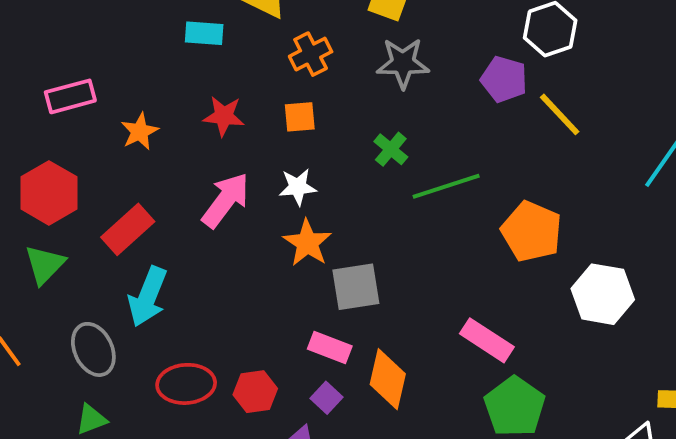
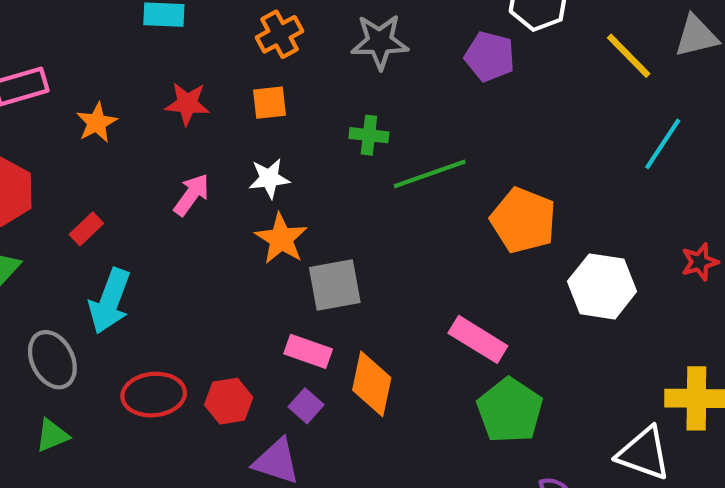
yellow line: (560, 114) -> (629, 56), moved
green cross: (391, 149) -> (369, 135), turned -32
pink arrow: (226, 200) -> (191, 195), size x0.7
red rectangle: (128, 229) -> (86, 229), size x0.6

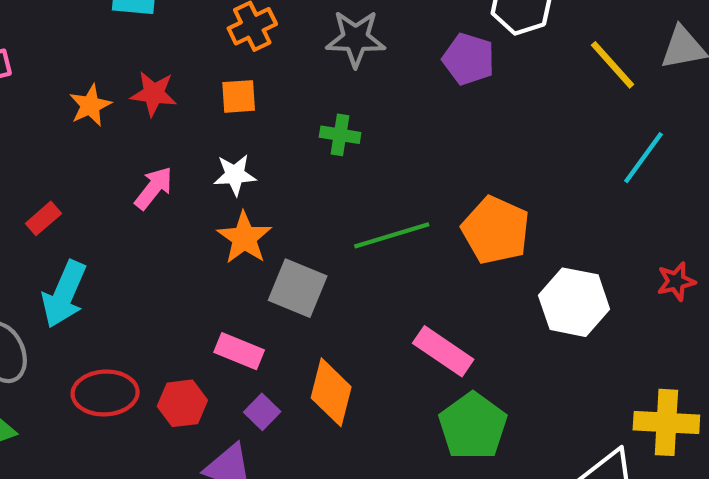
orange star: (97, 123) -> (90, 105), moved
green line: (430, 174) -> (392, 235), moved
gray square: (335, 285) -> (298, 288), turned 30
pink rectangle: (308, 351) -> (239, 351), moved

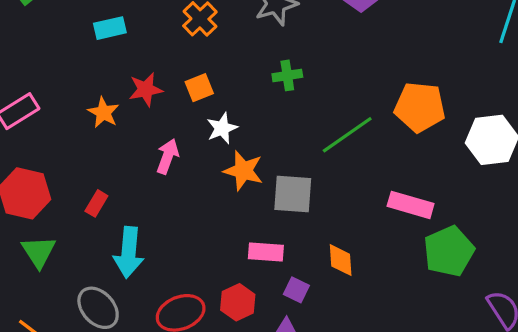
orange square: (239, 96) -> (199, 88), moved
orange diamond: (331, 392) -> (341, 260), size x0.7
green pentagon: (473, 426) -> (449, 251), turned 30

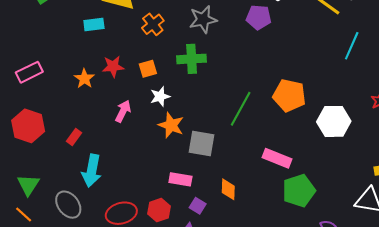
green cross: (287, 75) -> (192, 59), moved, size x1.5
green line: (347, 135) -> (241, 109), turned -32
green triangle: (39, 252) -> (28, 185), moved

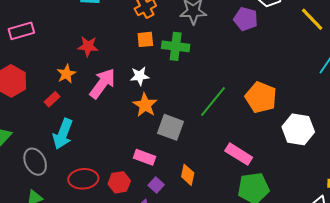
red star: (113, 66) -> (88, 46), moved
orange square: (148, 69) -> (145, 39), moved
orange star: (84, 79) -> (66, 74), moved
pink arrow: (123, 111) -> (102, 83), size x1.5

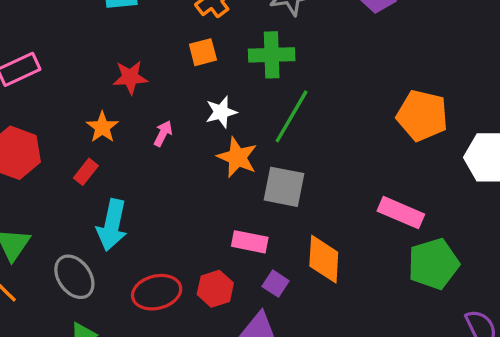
orange square: (145, 39) -> (203, 52), moved
pink arrow: (102, 83) -> (163, 133), size x0.5
green line: (213, 101) -> (292, 116), moved
orange diamond: (188, 175) -> (324, 259), size x1.4

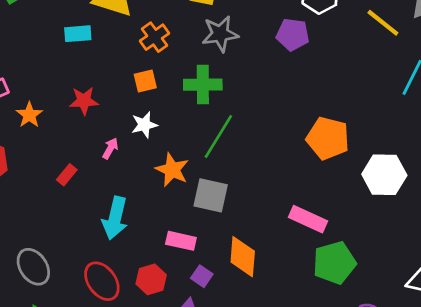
white star: (221, 112) -> (144, 125), moved
orange star: (102, 127) -> (29, 115), moved
red rectangle: (86, 172) -> (67, 175), moved
cyan arrow: (112, 225) -> (115, 218), moved
red ellipse: (157, 292) -> (102, 281), turned 66

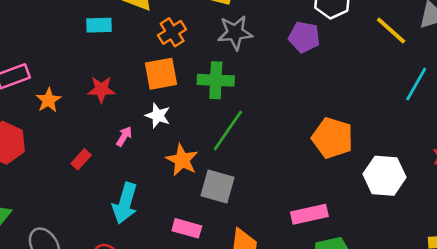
orange square: (145, 81) -> (161, 74), size x1.5
white star: (144, 125) -> (158, 116), turned 30
pink rectangle: (308, 219) -> (309, 214), turned -40

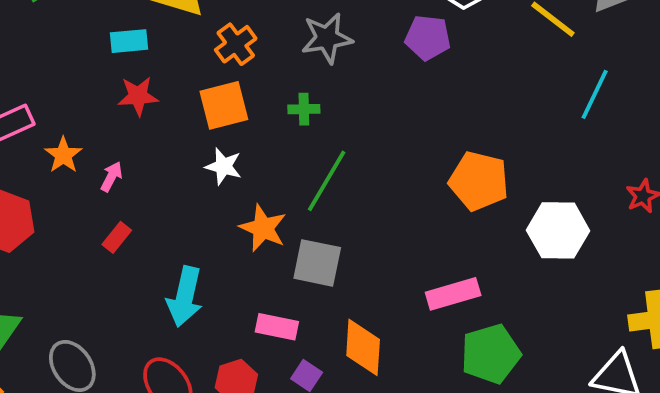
green cross: (216, 80) -> (304, 109), size x0.6
red star: (101, 89) -> (138, 96), moved
pink arrow: (124, 136) -> (111, 177), moved

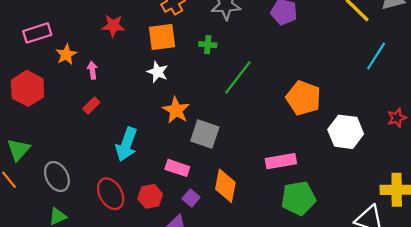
pink arrow: (111, 177) -> (92, 70), turned -42
green line: (327, 181) -> (238, 77), moved

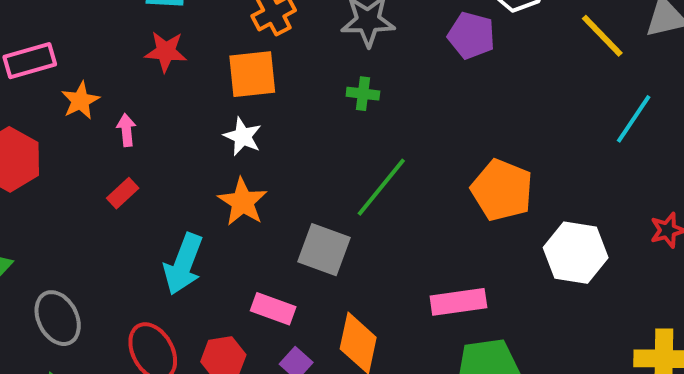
green cross: (208, 45) -> (363, 94), moved
green line: (238, 77) -> (381, 187), moved
orange star: (176, 110) -> (243, 202), moved

